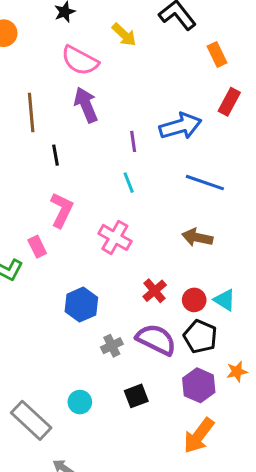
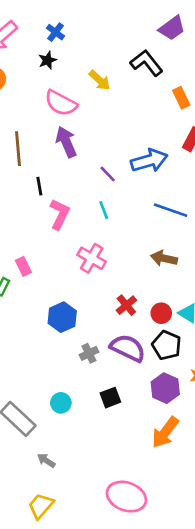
purple line: (133, 141) -> (108, 174), turned -36
pink L-shape: (62, 210) -> (60, 214), moved

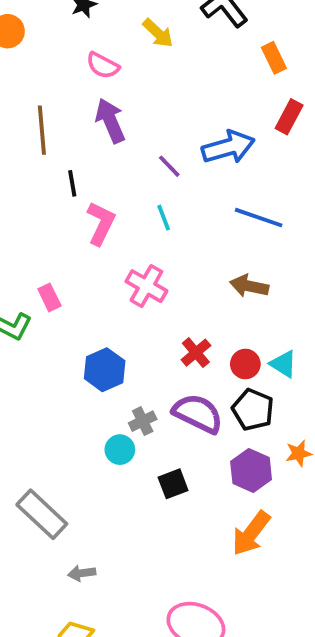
pink semicircle: (61, 103) -> (103, 65), size x0.7
cyan circle: (61, 403) -> (120, 450), moved
gray arrow: (46, 460) -> (82, 573), turned -42

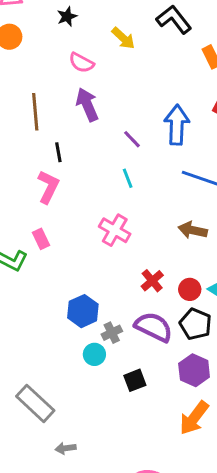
blue arrow: (228, 147) -> (177, 125), turned -72
pink L-shape: (101, 223) -> (48, 187), moved
blue hexagon: (105, 370) -> (83, 311), moved

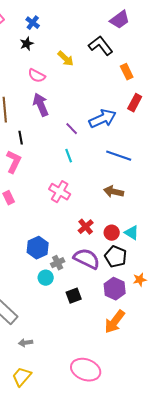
blue arrow: (177, 125) -> (103, 119), turned 64

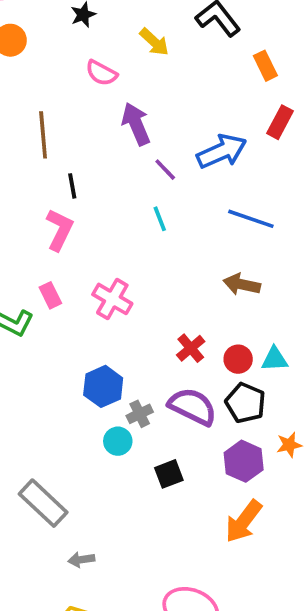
purple arrow: (41, 105) -> (136, 124), moved
pink cross: (60, 192) -> (112, 299), moved
cyan triangle: (132, 233) -> (275, 359), turned -35

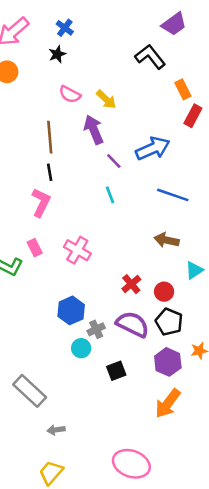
yellow arrow: (154, 42) -> (106, 99), moved
red rectangle: (280, 122) -> (193, 116), moved
brown line: (43, 135) -> (50, 137), moved
cyan triangle: (275, 359) -> (194, 270), moved, turned -30

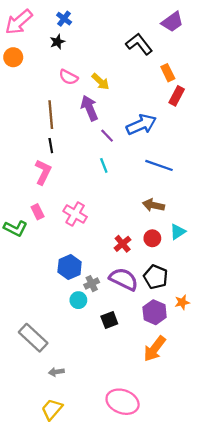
purple trapezoid: (174, 24) -> (172, 22), moved
red circle: (164, 292) -> (152, 238), moved

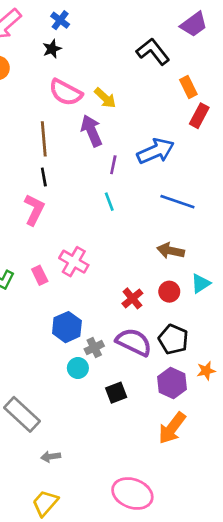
pink semicircle: (68, 77) -> (66, 92), size x1.4
purple line: (107, 136) -> (113, 165), turned 56
pink rectangle: (38, 212) -> (40, 275), moved

